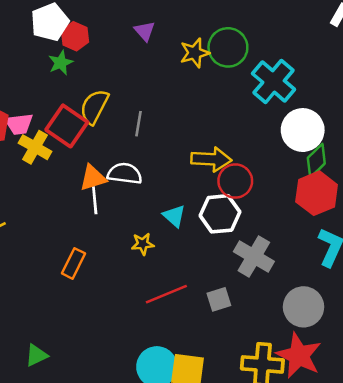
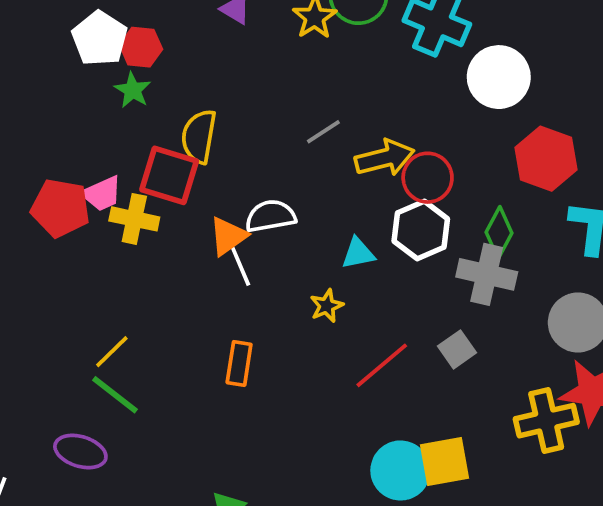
gray line: (139, 124) -> (323, 132), moved, turned 65
green diamond: (316, 161) -> (499, 233), moved
cyan triangle: (174, 216) -> (358, 253), turned -35

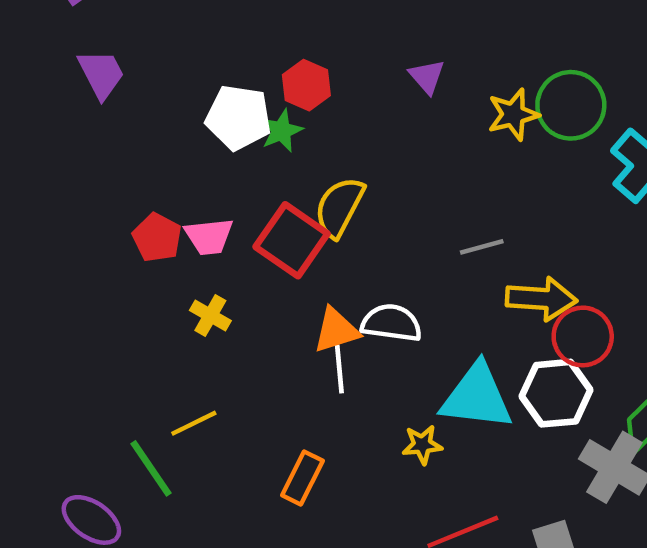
white pentagon: (100, 38) -> (238, 117), moved, turned 30
red pentagon: (60, 208) -> (157, 238), size x0.7
yellow cross: (134, 219) -> (210, 315), moved, size x0.7
cyan triangle: (358, 253) -> (477, 397), size x1.8
yellow line: (112, 352) -> (194, 423), moved

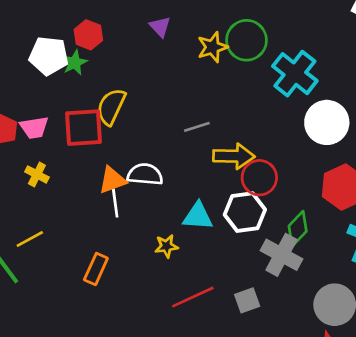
red square: (292, 240) -> (83, 128), turned -36
cyan triangle: (477, 397) -> (198, 216), size x0.7

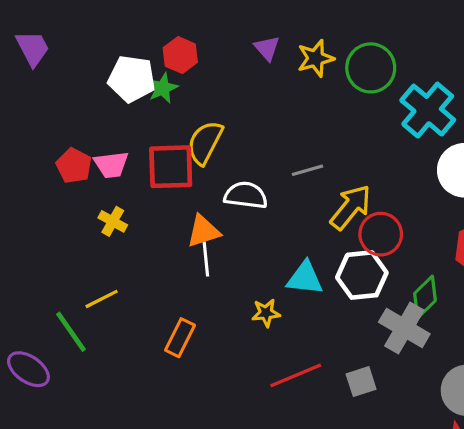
yellow star: (212, 47) -> (316, 58), moved
yellow arrow: (234, 156) -> (351, 207), turned -54
white semicircle: (145, 174) -> (246, 195), moved

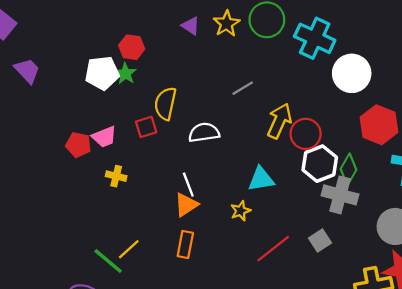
red square: (171, 167) -> (146, 127), size x0.6
gray line: (308, 170) -> (243, 88), moved
orange triangle: (203, 231) -> (186, 205), moved
white hexagon: (362, 275) -> (320, 164), moved
yellow line: (102, 299) -> (129, 249), moved

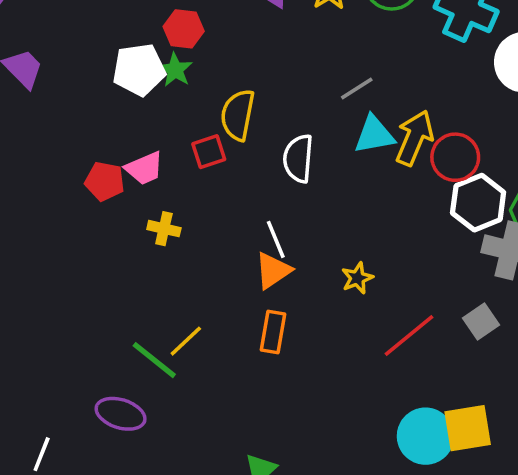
white semicircle: (204, 133) -> (298, 158), turned -76
cyan triangle: (261, 179) -> (374, 135), moved

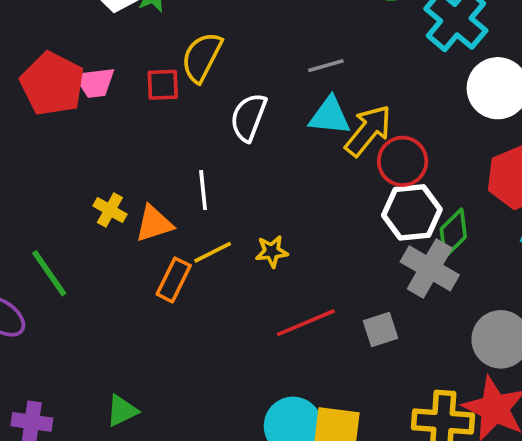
red pentagon: (105, 181) -> (52, 84), size x1.6
yellow cross: (164, 229) -> (110, 210), moved
orange triangle: (273, 271) -> (154, 224), moved
yellow line: (186, 341) -> (213, 252), moved

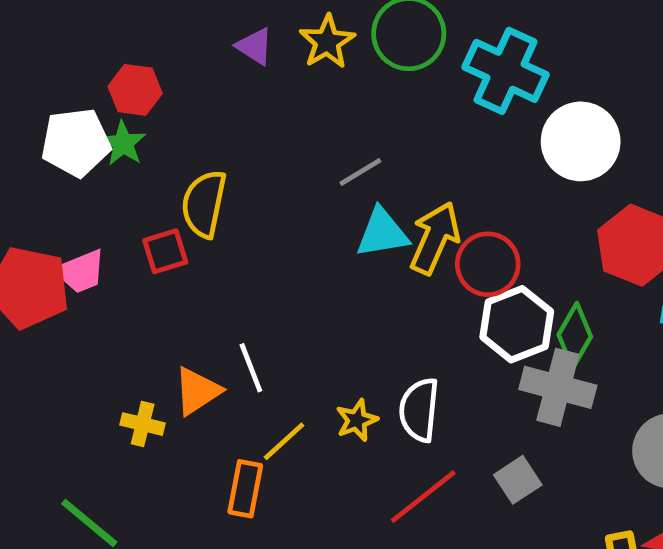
white semicircle: (248, 117) -> (419, 410), moved
orange triangle: (154, 224) -> (197, 391), moved

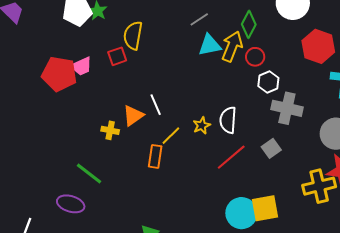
red circle: (488, 264) -> (255, 57), size x0.7
white hexagon: (517, 324) -> (268, 82), size x0.7
green diamond: (575, 336) -> (249, 24), moved

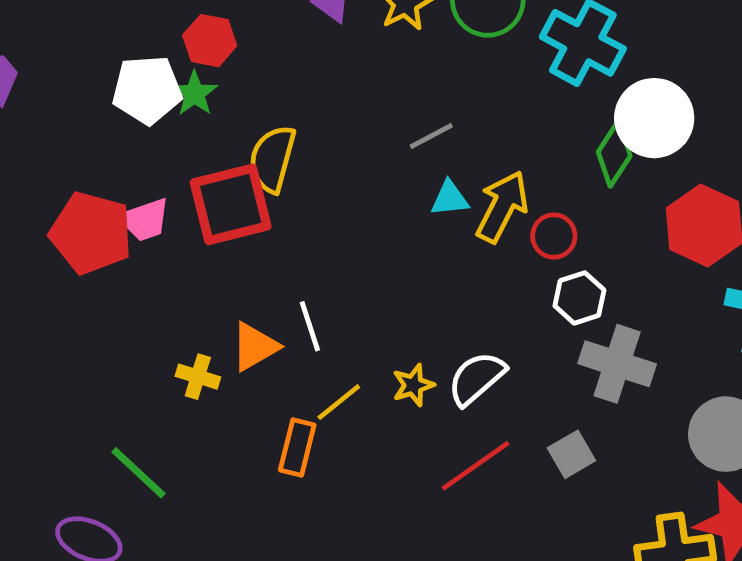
green diamond: (249, 24) -> (614, 154), moved
cyan triangle: (210, 45) -> (450, 198), size x0.7
red square: (117, 56) -> (231, 204), size x1.8
white semicircle: (228, 120) -> (476, 378), turned 40

